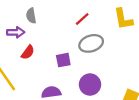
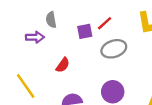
red semicircle: (28, 52) -> (63, 65), moved
purple square: (63, 60) -> (85, 31), moved

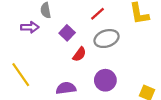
purple square: (85, 31) -> (67, 33), moved, turned -35
red semicircle: (63, 65) -> (79, 54), moved

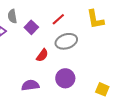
purple square: (67, 33) -> (31, 27), moved

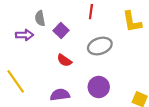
red line: (58, 19) -> (91, 12), moved, turned -40
red semicircle: (42, 55) -> (64, 60), moved, turned 88

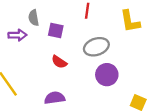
purple square: (61, 30) -> (56, 30), turned -32
purple circle: (99, 87) -> (107, 75), moved

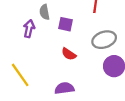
purple arrow: (17, 35) -> (29, 29), turned -77

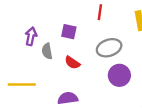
gray semicircle: (44, 12) -> (47, 51), moved
yellow line: (20, 75) -> (22, 84), turned -55

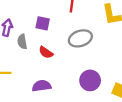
purple circle: (119, 75) -> (90, 80), moved

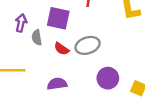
purple square: (43, 23) -> (58, 18), size x1.5
gray ellipse: (80, 38) -> (88, 45), moved

